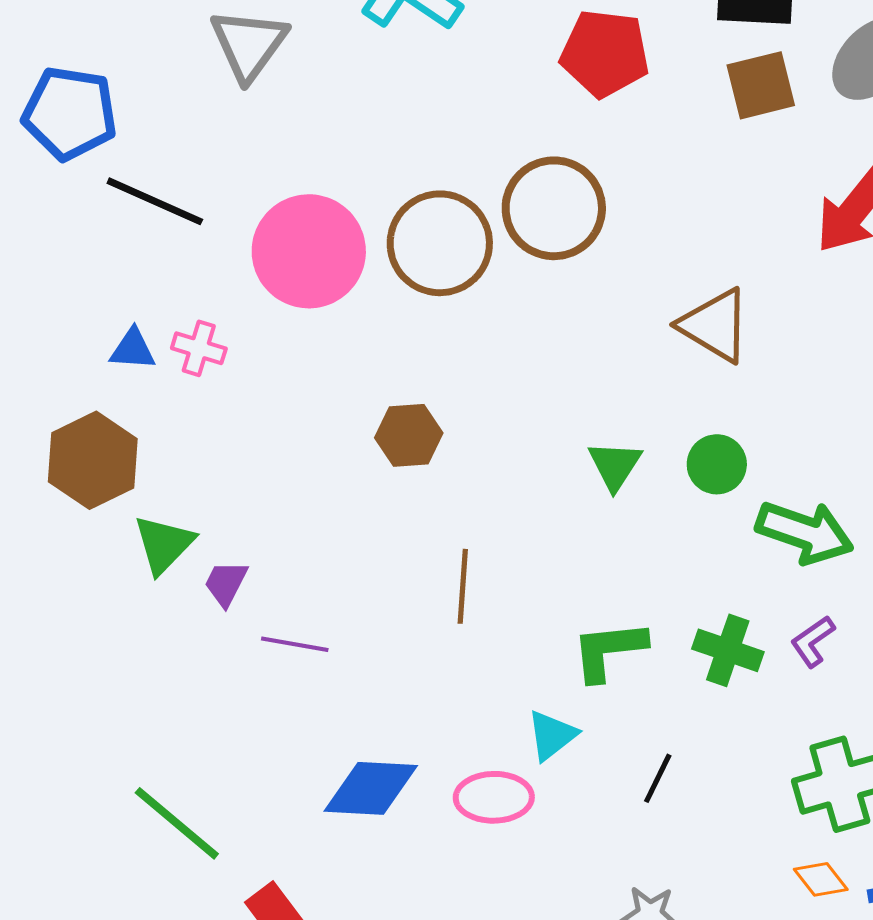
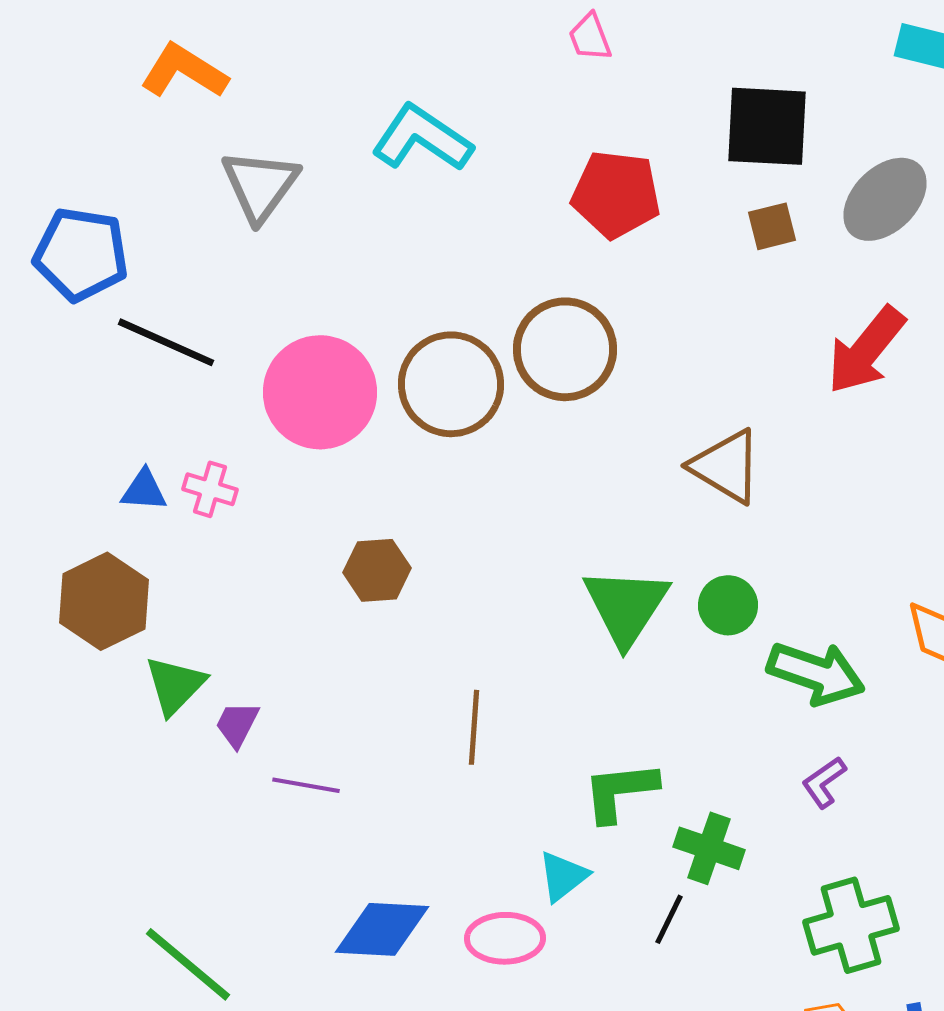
brown square: (761, 85) -> (772, 226), size x0.7
brown hexagon: (409, 435) -> (377, 570), moved
green triangle: (615, 465) -> (626, 606), size x1.6
green cross: (728, 650) -> (709, 848), moved

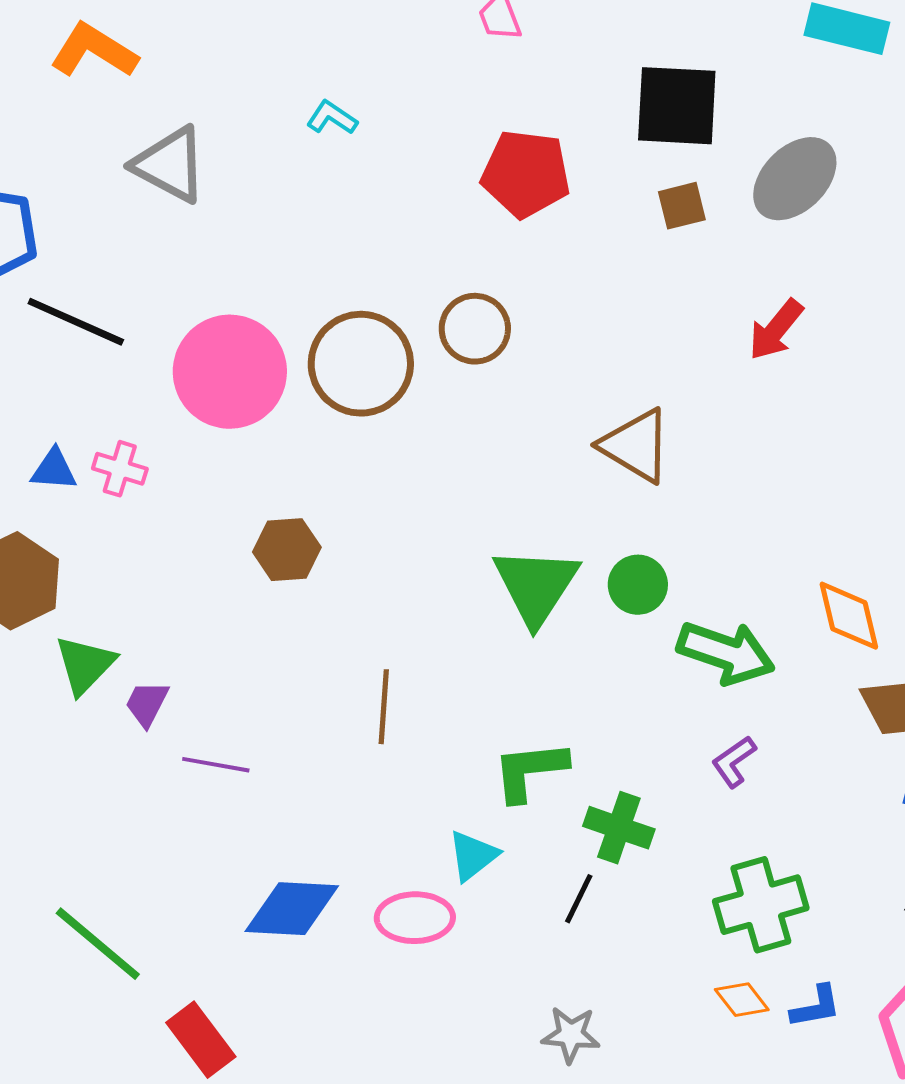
cyan L-shape: (422, 138) -> (332, 118), size x0.5
gray triangle: (260, 185) -> (170, 165), turned -38
brown circle: (565, 349) -> (475, 329), size x0.7
red arrow: (866, 350) -> (776, 330), size x0.7

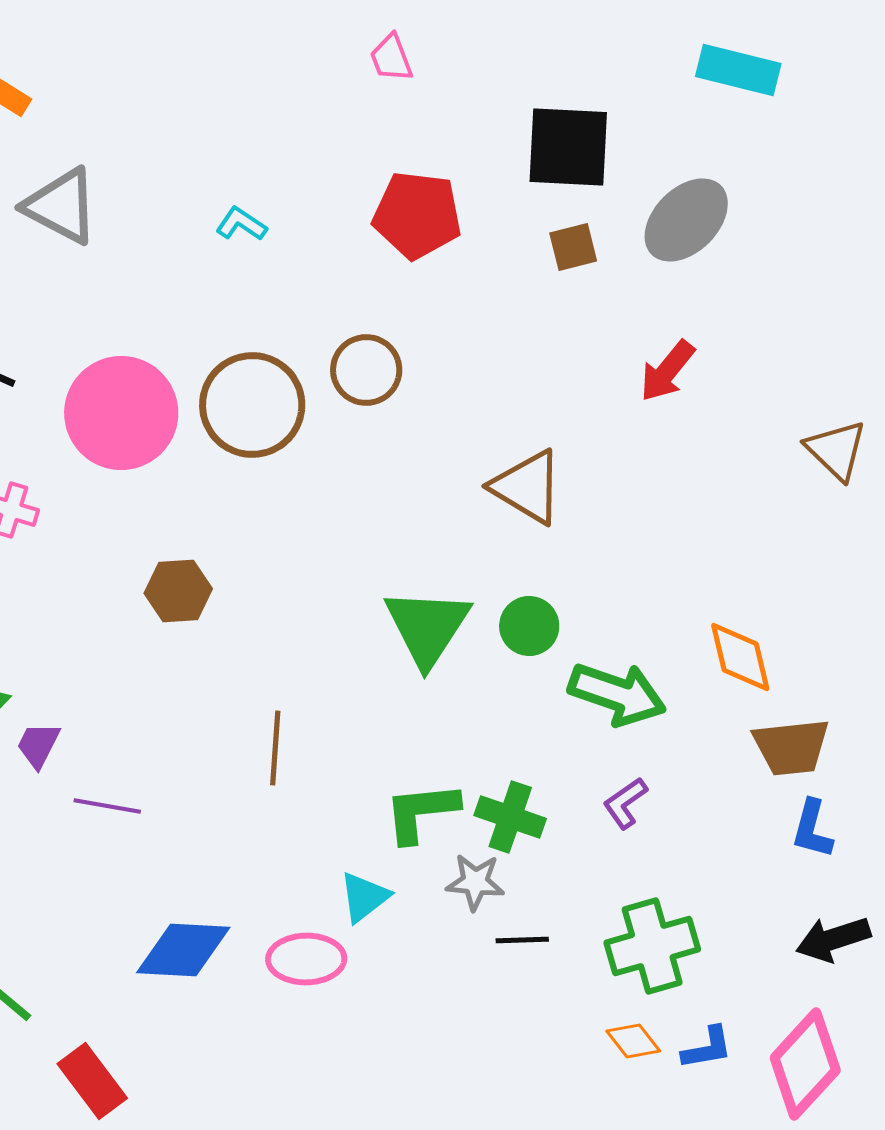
cyan L-shape: (332, 118) -> (241, 224), moved
green cross: (619, 828) -> (510, 817), moved
black line: (579, 899) -> (522, 940), moved, turned 62
gray star: (571, 1035) -> (475, 882), moved

